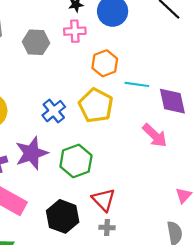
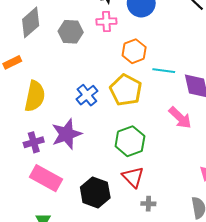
green hexagon: (76, 161) -> (130, 141), moved
gray cross: (107, 228) -> (148, 204), moved

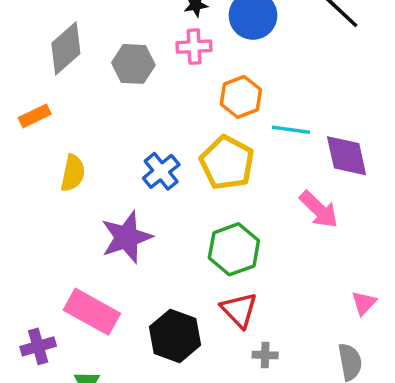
yellow semicircle: (35, 96) -> (73, 173), size x0.7
purple cross: (34, 142) -> (38, 346), moved

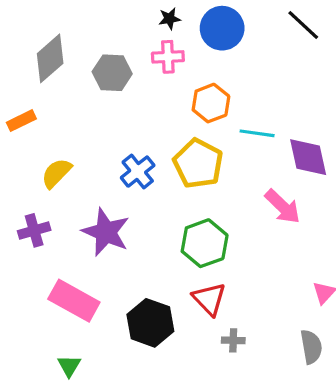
yellow semicircle: (73, 173) -> (56, 173), turned -148
purple star: (126, 237) -> (106, 232), turned -30
purple cross: (38, 346) -> (34, 230), moved

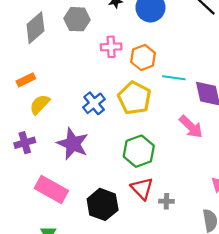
pink cross: (168, 57) -> (111, 47), moved
gray hexagon: (112, 73) -> (77, 19), moved
orange rectangle: (21, 121) -> (26, 80), moved
gray cross: (233, 340) -> (166, 201), moved

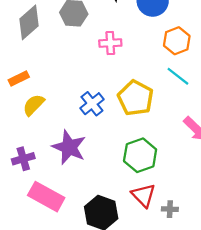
orange hexagon: (143, 57) -> (177, 41), moved
cyan line: (174, 78) -> (178, 76), turned 30
purple cross: (25, 143) -> (23, 159), moved

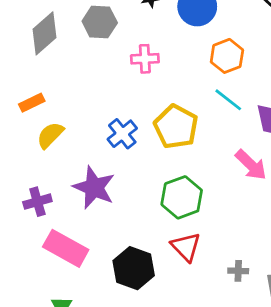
gray cross: (170, 209) -> (238, 271), moved

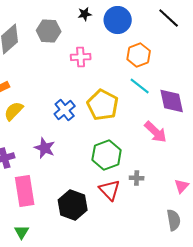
purple star: (94, 187) -> (45, 148), size x0.7
pink rectangle: (66, 248) -> (25, 191), turned 52
gray cross: (238, 271) -> (137, 178), moved

